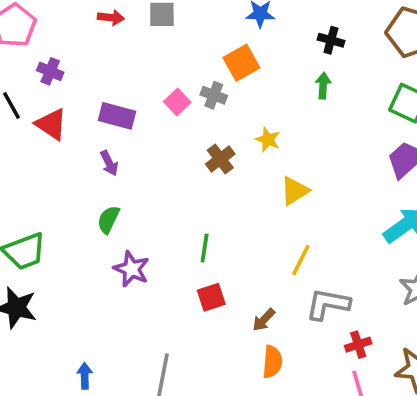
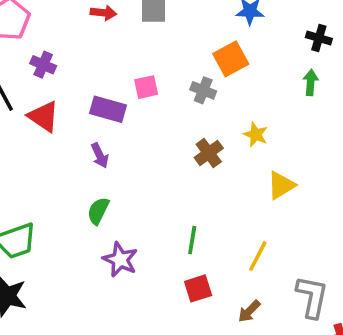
pink square: (177, 102) -> (146, 87), moved, turned 30
yellow line: (301, 260) -> (258, 256), moved
gray L-shape: (328, 304) -> (312, 297), turned 90

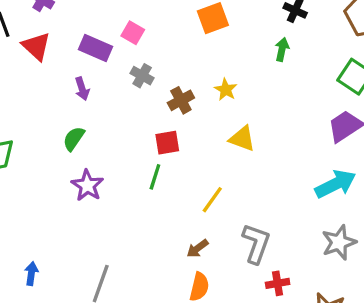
pink square: (146, 87) -> (133, 33), turned 35
gray cross: (203, 90) -> (142, 76), moved
yellow triangle: (281, 185) -> (242, 139), turned 44
red square: (198, 288) -> (167, 143), moved

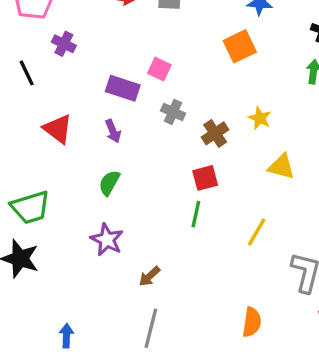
red triangle: (36, 46) -> (58, 129), moved
purple star: (87, 185) -> (107, 240), moved
brown arrow: (197, 248) -> (150, 276), moved
blue arrow: (31, 274) -> (66, 336), moved

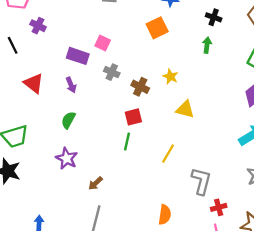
brown cross: (215, 133) -> (140, 87), turned -30

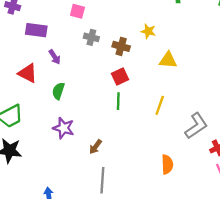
purple rectangle: (78, 56) -> (36, 30), moved
red triangle: (34, 83) -> (28, 73), moved
gray L-shape: (201, 181) -> (196, 126), turned 52

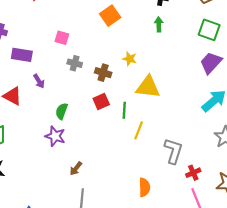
yellow triangle: (168, 60) -> (148, 87), size x1.4
green semicircle: (58, 91) -> (62, 111), moved
green line: (118, 101) -> (124, 110), moved
gray L-shape: (196, 126) -> (173, 151), turned -40
purple star: (63, 128) -> (55, 136), moved

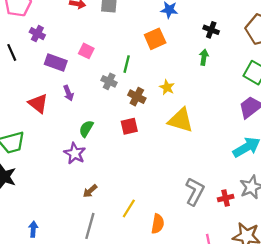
pink square: (62, 38) -> (86, 51), moved
green line: (124, 110) -> (127, 64), moved
yellow line: (139, 130) -> (129, 208), moved
red cross: (193, 173) -> (226, 198), moved

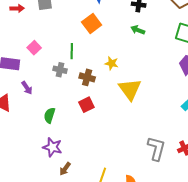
pink square: (86, 51) -> (34, 48), turned 32
green arrow: (204, 57) -> (138, 30), turned -64
yellow triangle: (181, 120) -> (130, 89), turned 50
purple star: (75, 153) -> (52, 147), moved

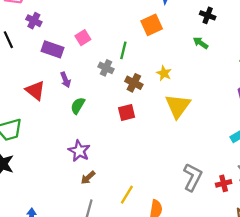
green semicircle: (49, 115) -> (78, 106), moved

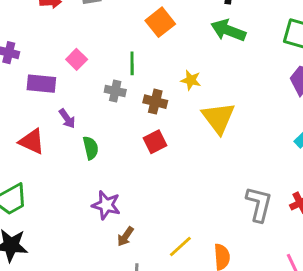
green arrow: (201, 43) -> (228, 30), size x1.6
green semicircle: (78, 106) -> (91, 148), turned 150
yellow line: (127, 195) -> (180, 246), turned 30

